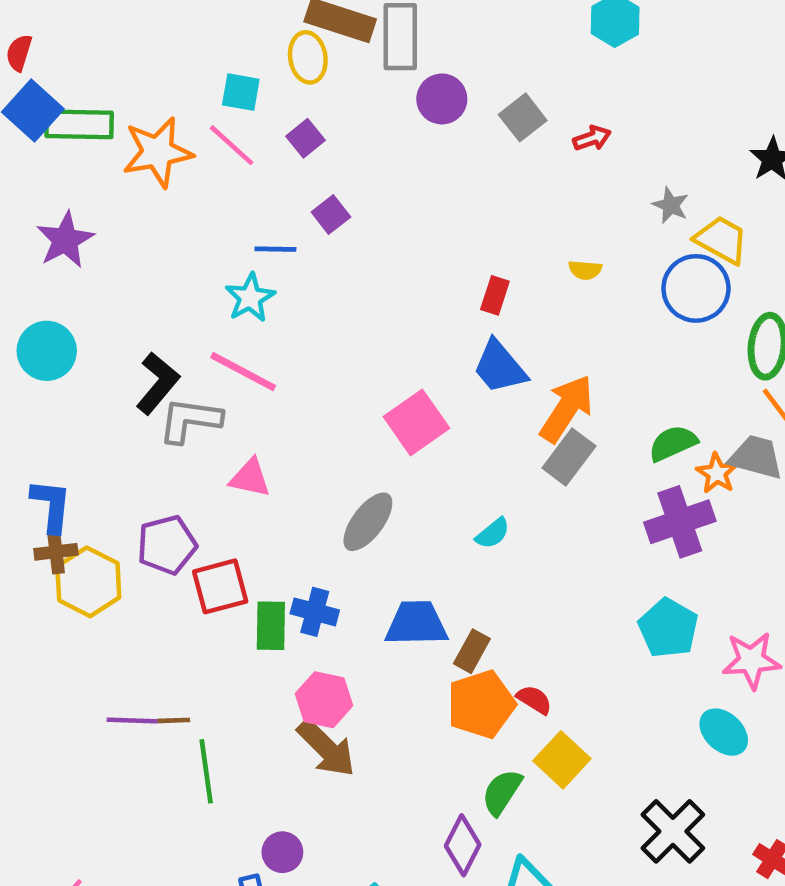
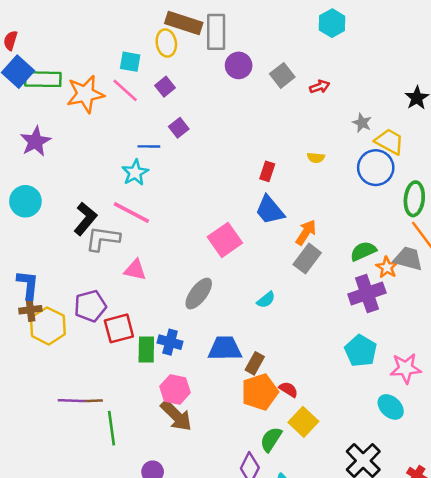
orange arrow: (567, 409) -> (306, 232), size x0.7

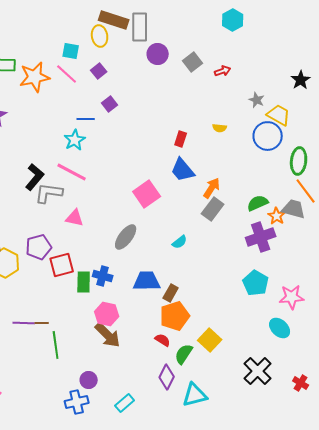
red semicircle: (288, 389) -> (163, 340), moved

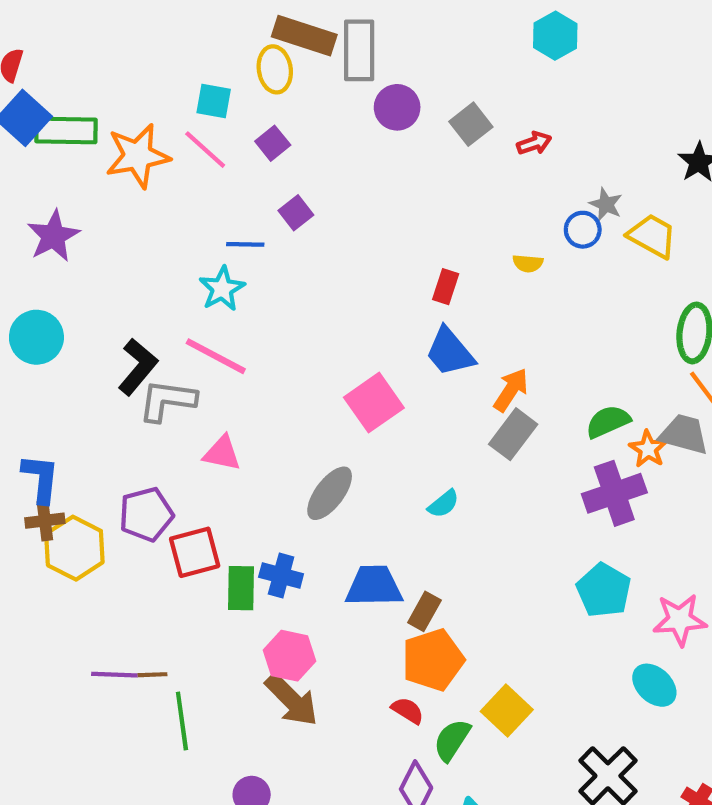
blue circle: (268, 136) -> (583, 230), moved, size x0.6

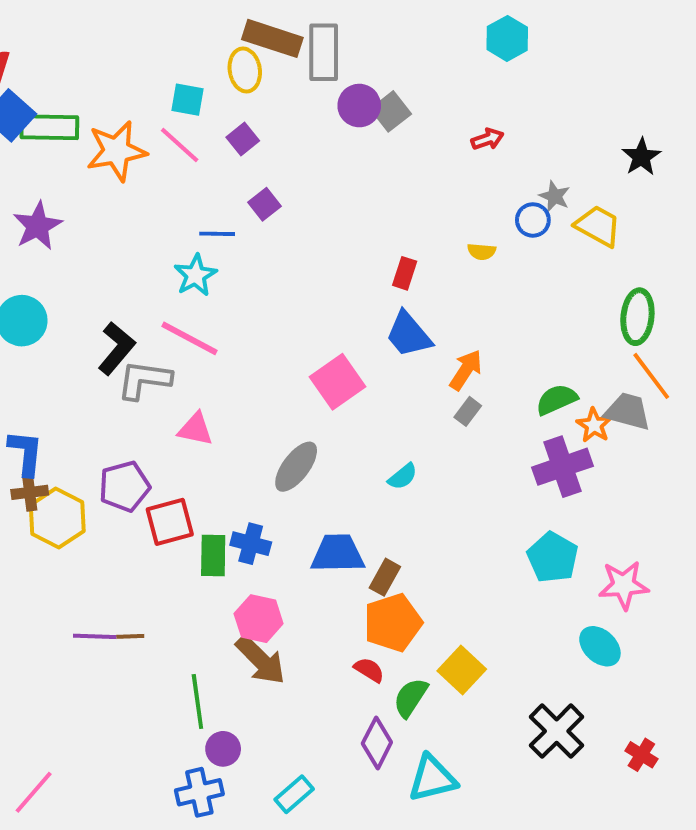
gray square: (471, 124) -> (391, 111), moved
gray rectangle: (513, 434) -> (468, 411), size x0.6
green line: (182, 721) -> (197, 701), moved

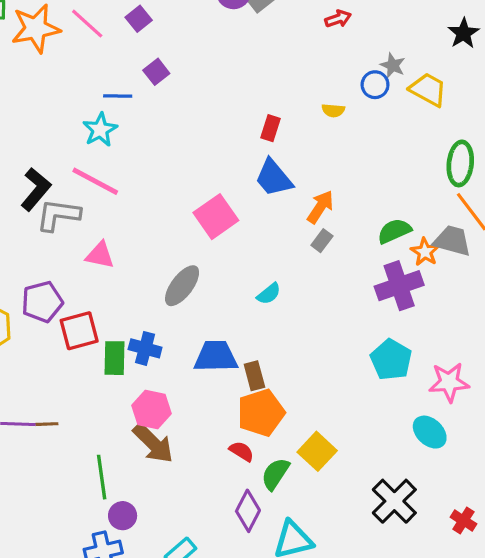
brown rectangle: (385, 577) -> (254, 376), turned -44

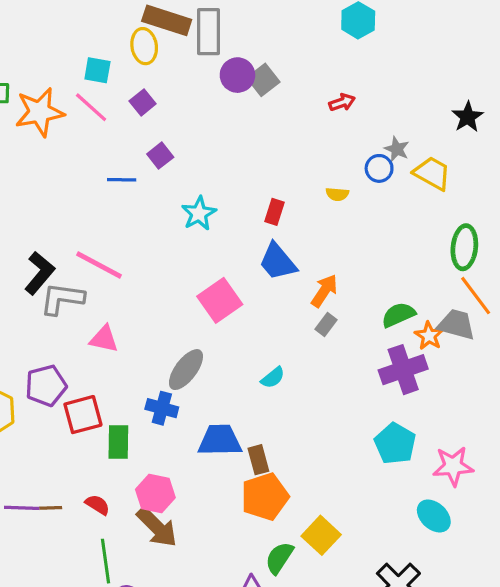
cyan star: (100, 130) -> (199, 213), moved
blue cross: (145, 348) -> (162, 408), moved
red semicircle: (242, 451) -> (97, 505), moved

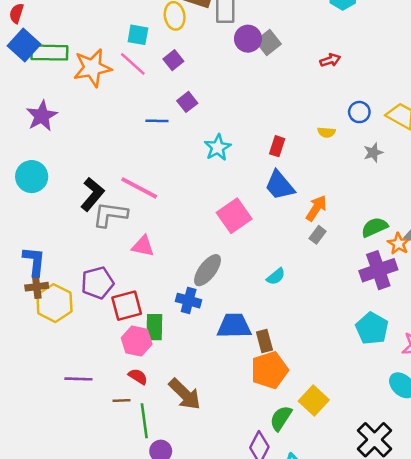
gray star: (397, 149) -> (373, 153), moved, turned 30
pink hexagon: (155, 493) -> (137, 341), moved
brown line: (51, 508) -> (121, 401), moved

